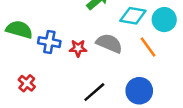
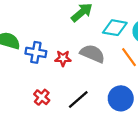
red cross: (27, 83) -> (42, 97), moved

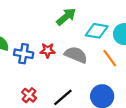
red star: (63, 58) -> (48, 50), moved

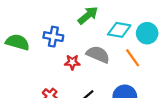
red star: (48, 50) -> (72, 62), moved
blue cross: (24, 54) -> (53, 37), moved

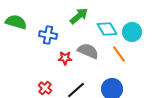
cyan diamond: (119, 30) -> (107, 29), turned 50
green semicircle: (18, 42) -> (16, 22), moved

